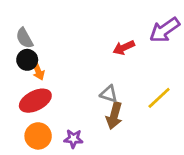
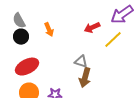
orange arrow: (38, 71) -> (49, 30), moved
yellow line: (159, 98) -> (113, 40), moved

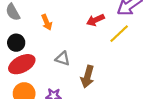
black circle: (21, 37) -> (16, 43), moved
gray triangle: (81, 62) -> (63, 59), moved

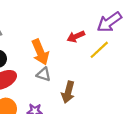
orange arrow: (47, 22) -> (40, 52), moved, size x1.6

